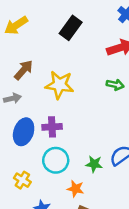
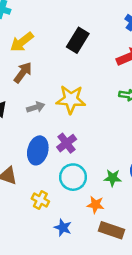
brown arrow: (24, 70) -> (23, 73), moved
gray arrow: (12, 98) -> (36, 107), moved
purple cross: (52, 127) -> (67, 143), turned -30

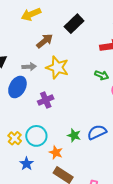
brown arrow: (23, 73) -> (45, 41), moved
blue ellipse: (38, 150) -> (17, 87), moved
cyan circle: (73, 177) -> (36, 136), moved

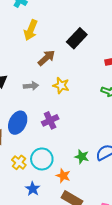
yellow arrow: (31, 14) -> (31, 30), turned -42
yellow star: (57, 68) -> (61, 85), size x0.7
blue ellipse: (17, 87) -> (18, 123), moved

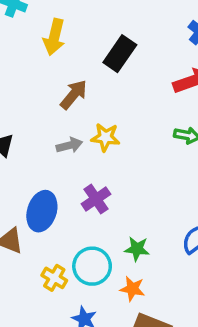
yellow arrow: (31, 30) -> (54, 37), moved
gray arrow: (31, 86) -> (69, 145), moved
green star: (82, 157) -> (137, 249), moved

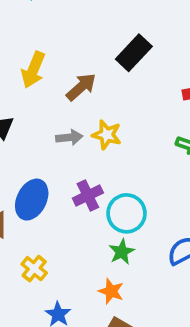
yellow arrow: (54, 37) -> (33, 70), moved
green star: (137, 249) -> (122, 252), turned 30
cyan circle: (92, 266) -> (126, 213), moved

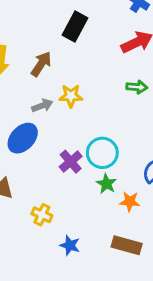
purple cross: (88, 195) -> (71, 162), moved
blue ellipse: (32, 200) -> (23, 138), moved, turned 32
orange star: (111, 291) -> (130, 201), moved

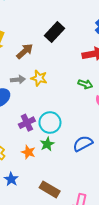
orange star: (130, 201) -> (28, 152), moved

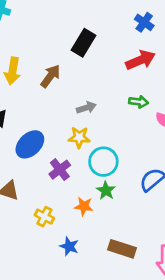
yellow star: (39, 78) -> (79, 137), moved
gray arrow: (18, 80) -> (86, 108), moved
purple cross: (27, 123) -> (60, 170), moved

